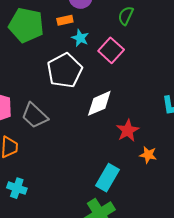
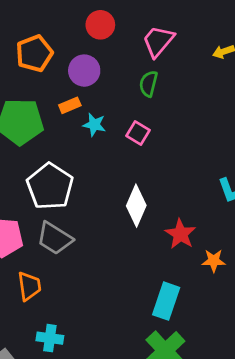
pink square: (111, 50) -> (138, 133), size x0.7
white pentagon: (65, 70) -> (50, 186), moved
white diamond: (99, 103) -> (136, 206), turned -32

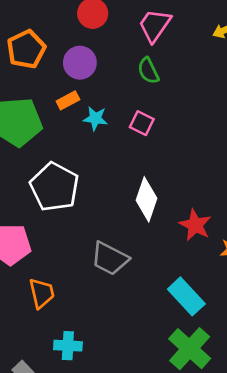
green semicircle: (148, 84) -> (148, 71), turned -35
gray trapezoid: (55, 238) -> (110, 258), moved
cyan rectangle: (166, 301) -> (186, 296), turned -57

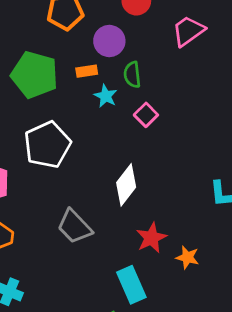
green semicircle: (148, 71) -> (132, 75), moved
red star: (195, 225) -> (151, 238), moved

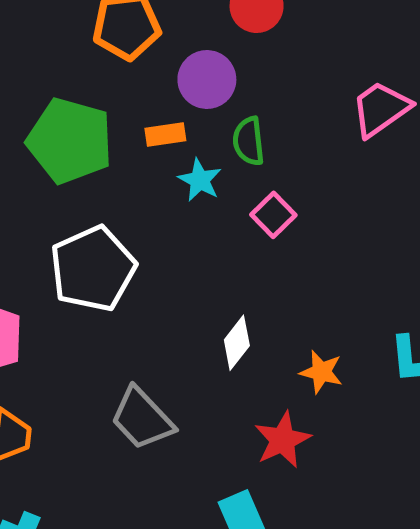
pink trapezoid: (188, 31) -> (381, 109), moved
white diamond: (126, 185) -> (237, 343), size x0.7
orange star: (187, 257) -> (321, 372), moved

